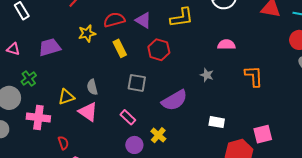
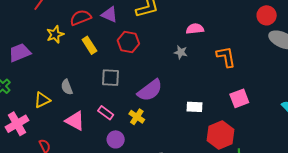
gray star: (207, 75) -> (181, 52), moved
pink triangle: (88, 112) -> (75, 121), moved
pink cross: (38, 118) -> (17, 124), turned -30
pink square: (263, 134) -> (239, 98), moved
yellow cross: (158, 135) -> (137, 117), moved

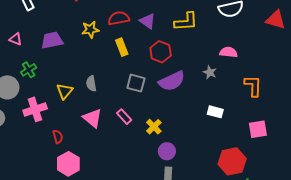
purple semicircle: (150, 90) -> (172, 81), moved
yellow triangle: (42, 100) -> (65, 91), turned -36
white rectangle: (195, 107) -> (215, 112), moved
purple circle: (116, 139) -> (167, 151), moved

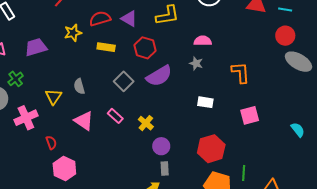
yellow rectangle: (122, 47) -> (106, 47), turned -54
pink semicircle: (228, 52) -> (203, 41), moved
gray square: (136, 83) -> (124, 81), turned 36
red hexagon: (232, 161) -> (211, 149), moved

